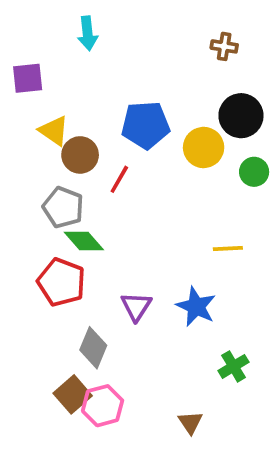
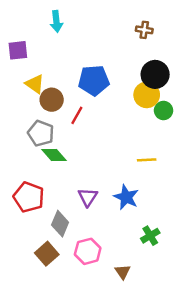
yellow circle: (204, 147) -> (147, 95), moved
red pentagon: (61, 282) -> (29, 197), moved
pink hexagon: (103, 406) -> (88, 251), moved

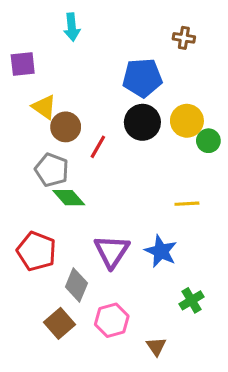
black circle: (155, 74) -> (142, 122), moved
blue pentagon: (94, 80) -> (142, 78), moved
purple triangle: (88, 197) -> (112, 251), size x1.4

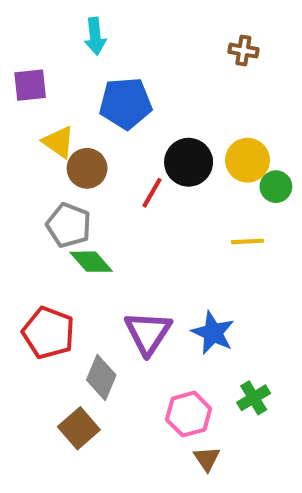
blue pentagon: (142, 78) -> (126, 103), moved
red line: (98, 147) -> (152, 193), moved
yellow line: (187, 204) -> (247, 241), moved
pink hexagon: (112, 320) -> (189, 414), moved

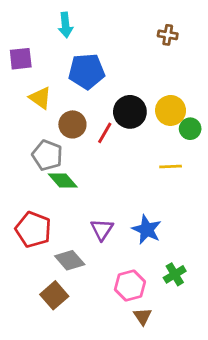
brown circle: (87, 168) -> (72, 124), moved
purple triangle: (148, 333) -> (102, 230), size x0.7
gray diamond: (101, 377) -> (70, 260), turned -64

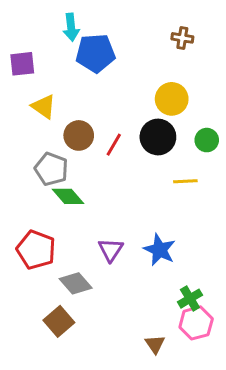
blue pentagon: (86, 71) -> (95, 53), moved
yellow circle: (171, 110) -> (172, 99), moved
black circle: (130, 112) -> (158, 137), moved
pink hexagon: (130, 286) -> (196, 323), moved

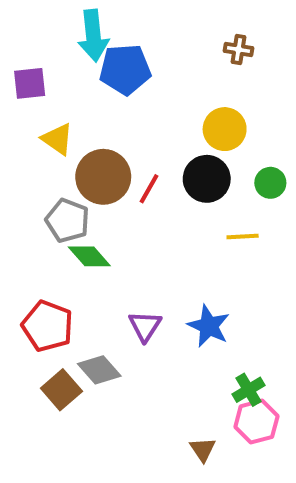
cyan arrow: (71, 27) -> (93, 36), size x1.4
brown circle: (79, 135) -> (103, 177), size x1.4
brown square: (59, 321) -> (61, 390), moved

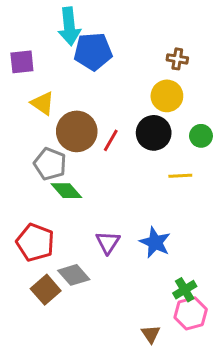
brown cross: (239, 49) -> (177, 59), moved

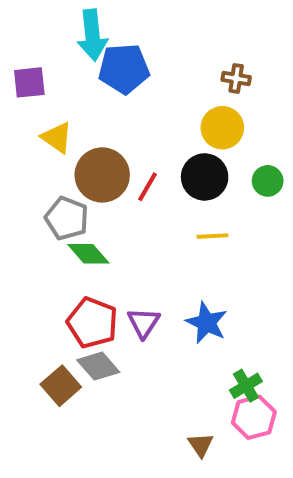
yellow line: (180, 176) -> (212, 236), moved
red pentagon: (35, 242) -> (92, 323), moved

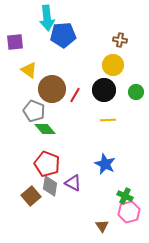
purple triangle: (144, 323) -> (73, 183), moved, turned -36
gray diamond: (98, 366) -> (50, 186), turned 50
green cross: (246, 386) -> (125, 196), turned -35

